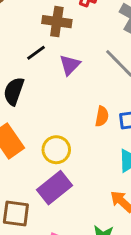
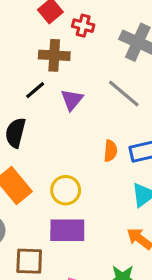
purple rectangle: (54, 188) -> (67, 230), turned 44

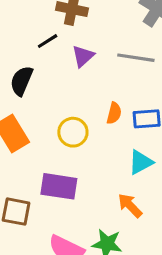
gray line: (124, 93) -> (136, 58), turned -40
yellow circle: (66, 190) -> (73, 132), moved

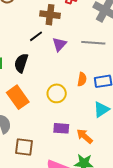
purple rectangle: (59, 186) -> (61, 128), moved, size x0.7
orange arrow: (130, 206) -> (85, 136), moved

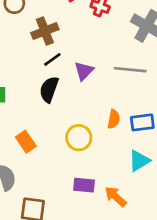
brown cross: (50, 15) -> (45, 31), moved, turned -30
black semicircle: (21, 63) -> (49, 89), moved
orange rectangle: (18, 97) -> (26, 142), size x0.7

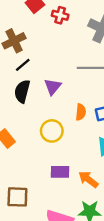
purple triangle: (84, 71) -> (53, 87), moved

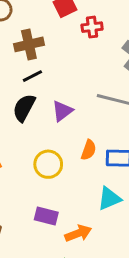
red cross: (60, 15) -> (92, 27), turned -35
orange arrow: (88, 179) -> (78, 233), turned 108

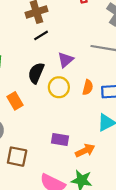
black semicircle: (24, 108) -> (36, 73), moved
yellow circle: (48, 164) -> (59, 87), moved

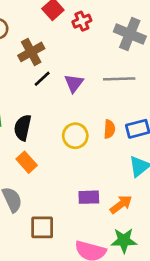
purple triangle: (66, 60) -> (74, 83), moved
black semicircle: (36, 73) -> (23, 128), moved

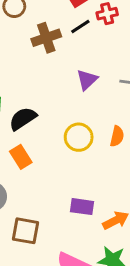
black line: (42, 79) -> (80, 26), moved
black semicircle: (23, 128) -> (23, 119), turned 35

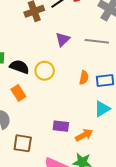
black semicircle: (23, 119) -> (19, 67), turned 54
yellow circle: (79, 137) -> (45, 71), moved

